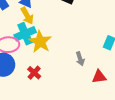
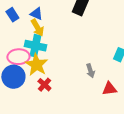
cyan cross: (25, 34) -> (35, 46), turned 35
yellow star: (40, 42) -> (36, 65), moved

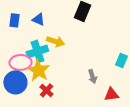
blue rectangle: (12, 15) -> (14, 20), turned 40
yellow arrow: (37, 28) -> (55, 41), moved, turned -42
cyan cross: (35, 46) -> (37, 51), turned -30

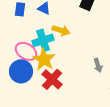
pink ellipse: (20, 62) -> (26, 51), turned 35
red cross: (46, 90) -> (52, 79), size x1.5

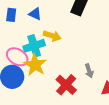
red cross: (52, 79) -> (66, 85), moved

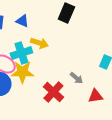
yellow star: (35, 65) -> (22, 72), turned -30
gray arrow: (89, 71) -> (76, 78), turned -32

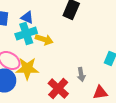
cyan cross: (21, 53) -> (26, 34), moved
gray arrow: (76, 78) -> (81, 74), turned 40

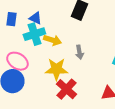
yellow star: (27, 68) -> (56, 69), moved
gray arrow: (81, 74) -> (79, 52), moved

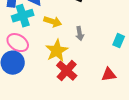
cyan cross: (34, 34) -> (23, 16), moved
yellow star: (56, 69) -> (57, 51), turned -30

